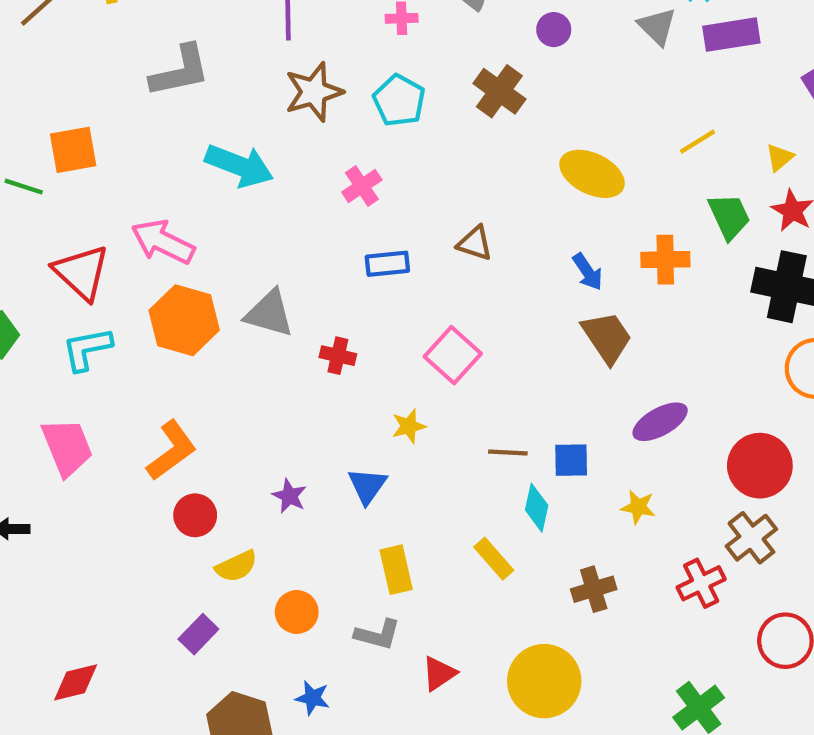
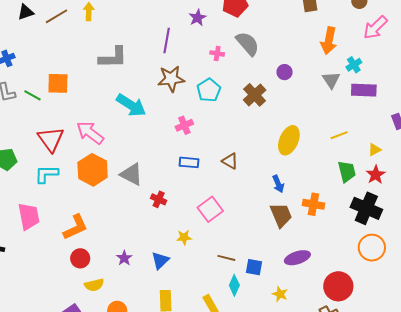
yellow ellipse: (592, 174) -> (289, 140), turned 76
orange cross: (665, 260) -> (313, 204), moved

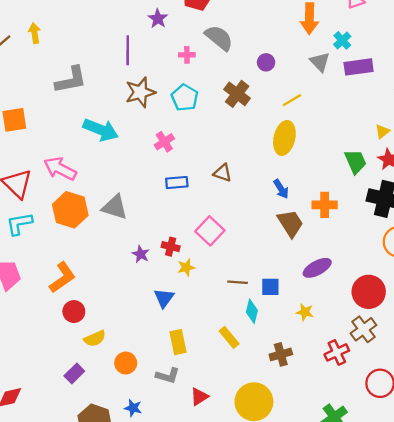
yellow line: (339, 135) -> (292, 100), moved
red cross: (159, 199) -> (171, 247), moved
purple star: (124, 258) -> (141, 254), moved

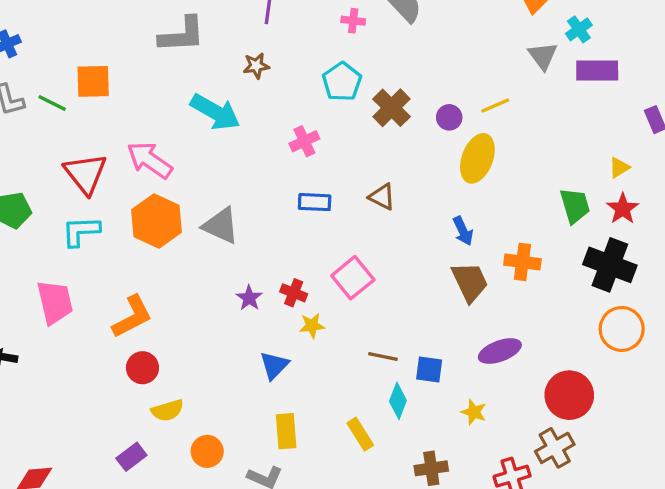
purple circle: (266, 62) -> (449, 117), moved
brown star: (140, 92) -> (256, 66), moved, size x0.6
brown cross: (237, 94) -> (391, 108), moved

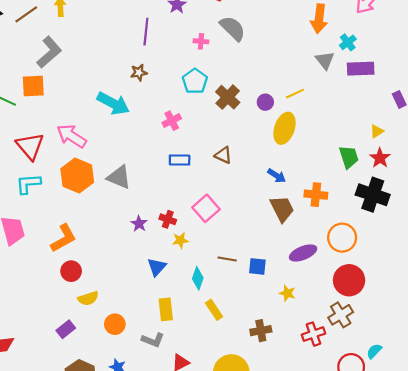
gray L-shape: (182, 35) -> (49, 52), moved, turned -36
blue arrow: (463, 231) -> (277, 176), turned -30
orange circle: (622, 329) -> (342, 238), moved
cyan diamond: (398, 401) -> (198, 278), moved

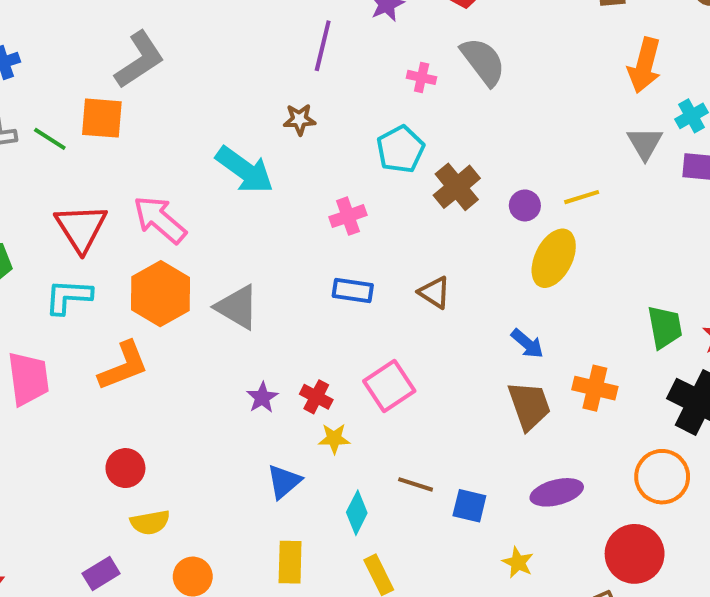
orange L-shape: (63, 238) -> (123, 366), moved
orange circle: (342, 238) -> (662, 477), moved

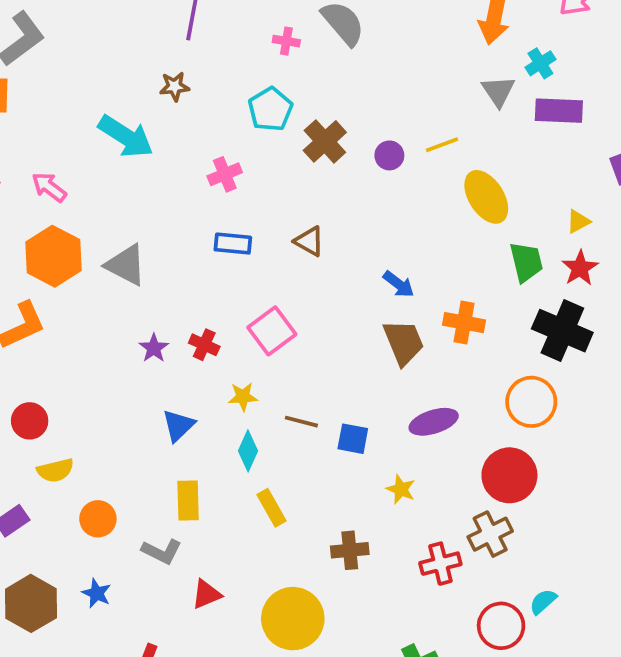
pink arrow: (160, 220) -> (49, 187), size x0.7
yellow ellipse: (554, 258) -> (486, 197), moved, turned -56
yellow star: (334, 439) -> (243, 397), moved

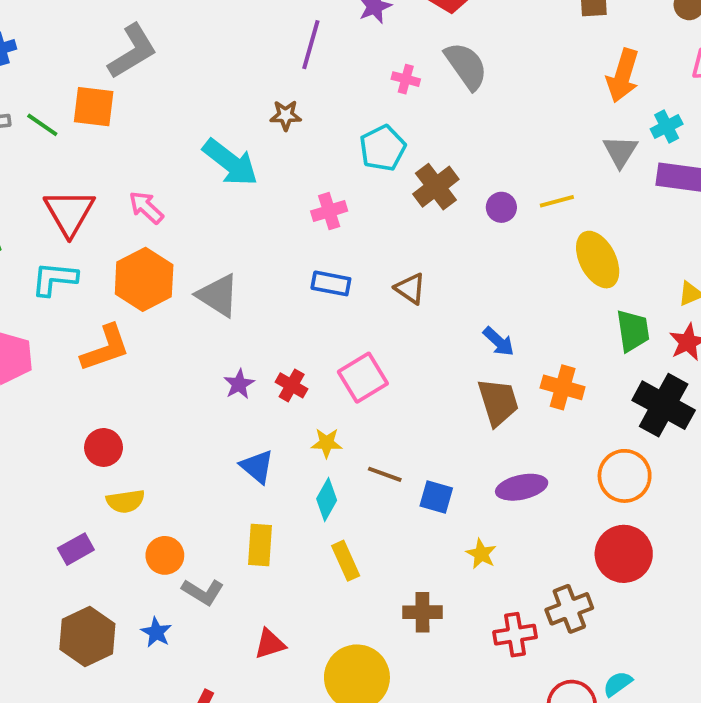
blue triangle: (178, 426) -> (257, 467), turned -42
red circle: (509, 475) -> (624, 554), moved
gray L-shape: (162, 551) -> (203, 592), moved

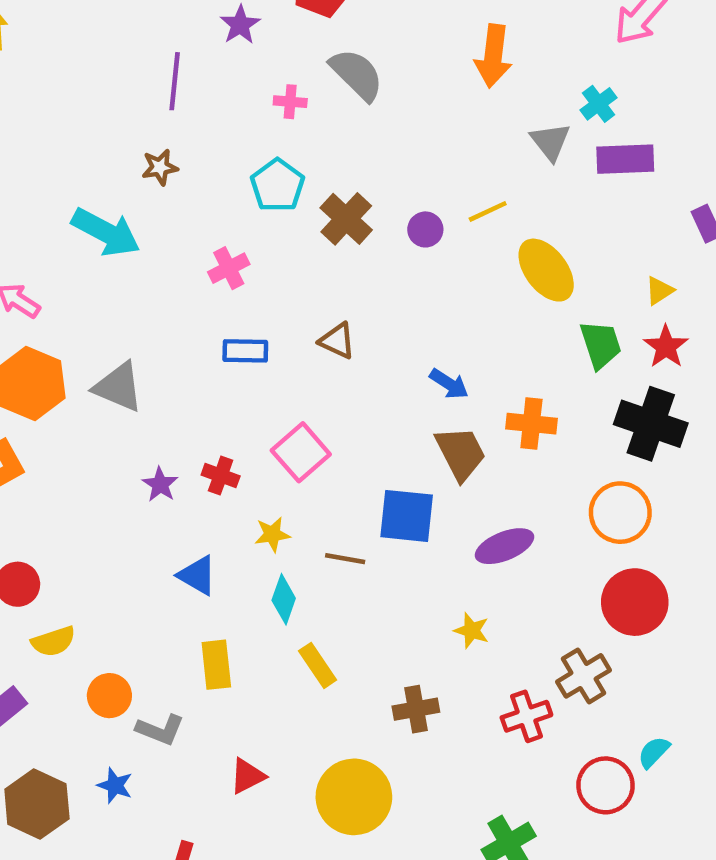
orange arrow: (623, 76) -> (493, 56), moved
blue square: (436, 497) -> (407, 516), moved, size x1.5

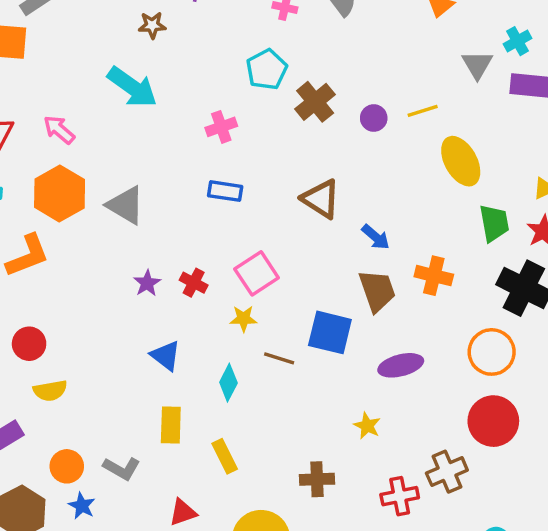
brown star: (160, 167) -> (152, 25), moved
brown triangle: (337, 341) -> (321, 199), moved, size x1.4
yellow star: (272, 534) -> (243, 319), moved
yellow rectangle: (318, 665) -> (225, 456), moved
orange circle: (109, 696) -> (67, 466), moved

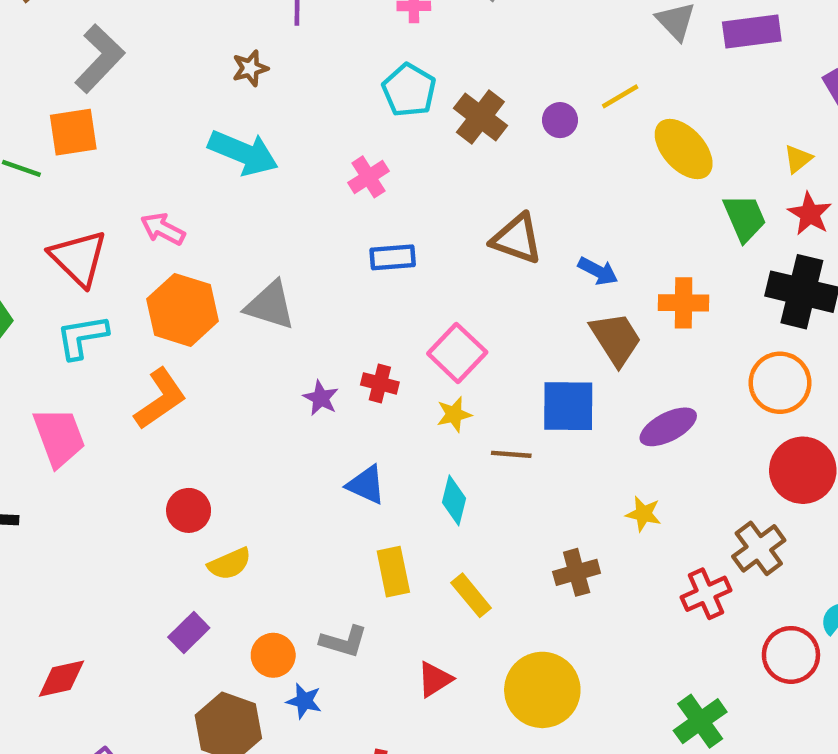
brown cross: (317, 479) -> (577, 572), moved

